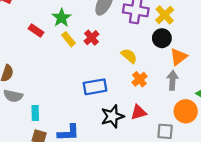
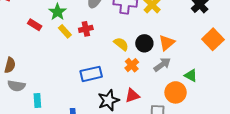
red cross: (91, 38) -> (86, 29), turned 32
black circle: (162, 38) -> (144, 43), moved
gray arrow: (173, 80) -> (162, 65), turned 54

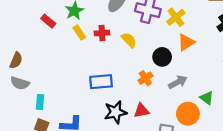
orange triangle: (167, 43) -> (186, 42), moved
yellow semicircle: (121, 44) -> (129, 40), moved

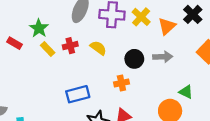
orange triangle: (186, 42) -> (167, 26), moved
orange cross: (145, 78) -> (121, 83), turned 32
gray arrow: (178, 82) -> (163, 57), moved, turned 36

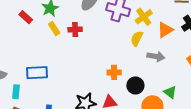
yellow semicircle: (98, 48) -> (137, 39), moved, turned -112
black circle: (134, 59) -> (135, 85), moved
blue rectangle: (78, 94) -> (37, 73), moved

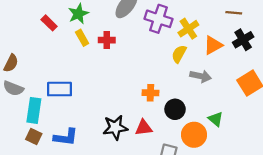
cyan rectangle: (16, 92) -> (34, 110), size x1.5

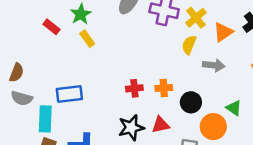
red cross: (107, 40) -> (134, 88), moved

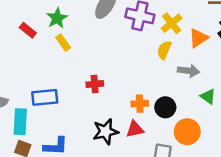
red cross: (134, 88) -> (95, 84), moved
orange cross: (164, 88) -> (140, 104), moved
green triangle: (234, 108) -> (208, 96), moved

